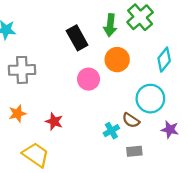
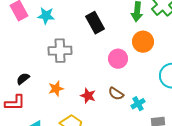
black rectangle: (77, 38) -> (95, 23), moved
brown semicircle: (131, 120) -> (116, 94), moved

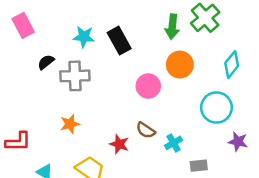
cyan star: (46, 16) -> (84, 37), moved
black semicircle: (23, 79) -> (46, 62), moved
red star: (88, 96) -> (119, 144), moved

